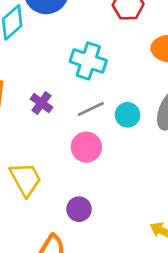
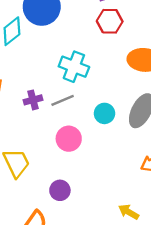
purple cross: (41, 103) -> (33, 100), turned 36
gray line: (91, 109) -> (63, 100), moved

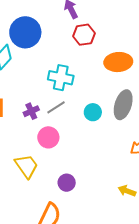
pink circle: (69, 139) -> (48, 137), moved

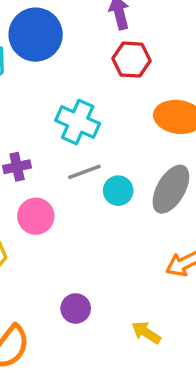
gray line: (56, 107) -> (84, 172), moved
purple circle: (67, 183) -> (76, 308), moved

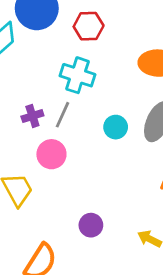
red hexagon: (131, 60) -> (89, 26), moved
gray line: (84, 172) -> (62, 115), moved, turned -40

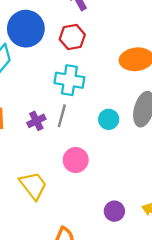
pink circle: (51, 154) -> (76, 160), moved
purple circle: (91, 225) -> (114, 211), moved

